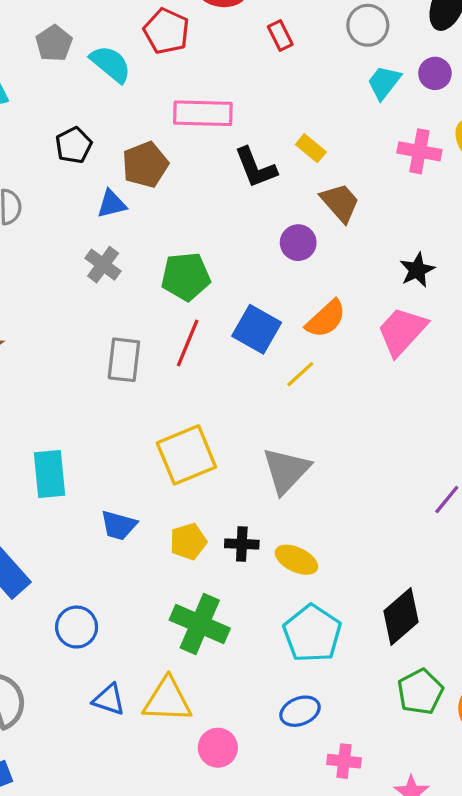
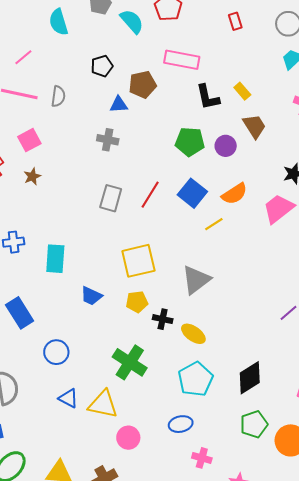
gray cross: (103, 265) -> (108, 140), turned -35
green pentagon: (186, 276) -> (190, 142), moved
yellow pentagon: (188, 542) -> (137, 302), moved

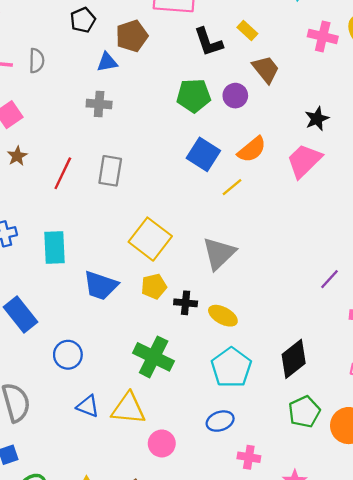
red line: (150, 195) -> (63, 173), moved
yellow square: (138, 261) -> (150, 239), turned -33
blue trapezoid: (91, 296) -> (101, 286), size x1.4

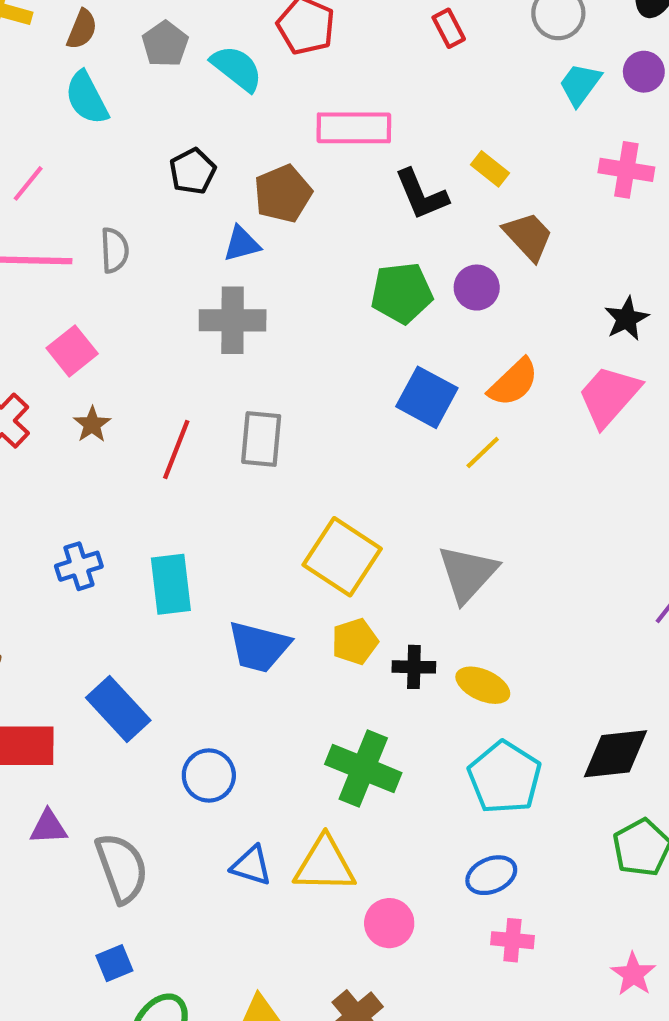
gray cross: (99, 104) -> (233, 320), size x1.4
black diamond: (294, 359) -> (615, 754), turned 36
pink cross: (249, 457) -> (512, 940), moved

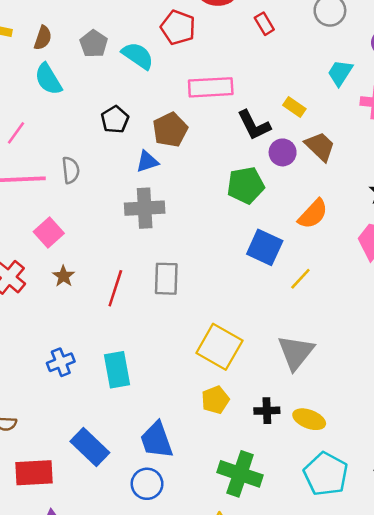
cyan trapezoid: (580, 84) -> (340, 73), moved
purple circle: (477, 288) -> (283, 152), moved
orange semicircle: (513, 382) -> (313, 214), moved
yellow pentagon: (355, 641) -> (215, 400), moved
blue trapezoid: (259, 647) -> (157, 440), moved, turned 60

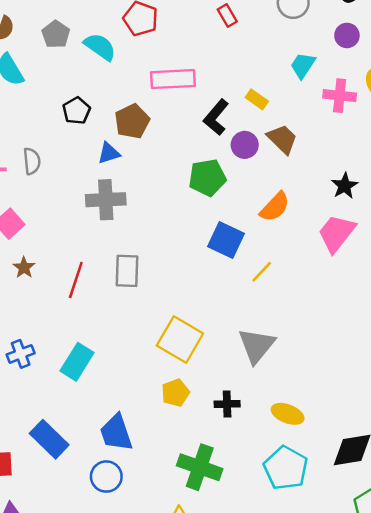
black L-shape: (254, 125) -> (216, 117), turned 66
cyan rectangle: (117, 370) -> (77, 362), turned 42
yellow ellipse: (309, 419) -> (288, 414), moved

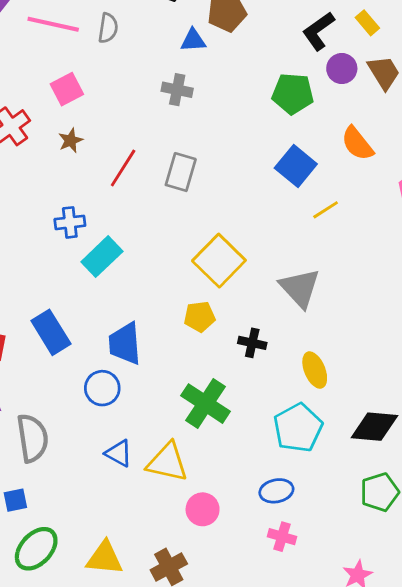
gray cross: (106, 200) -> (177, 90), size x0.7
orange semicircle: (275, 207) -> (357, 144), turned 84
gray triangle: (257, 346) -> (300, 288), turned -36
blue cross: (21, 354) -> (70, 222), moved
yellow ellipse: (288, 414) -> (315, 370), turned 32

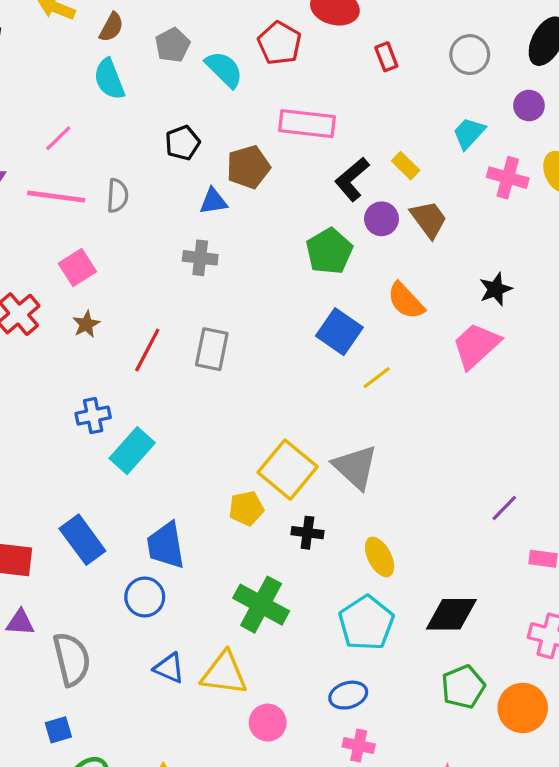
green pentagon: (293, 94) -> (329, 251), turned -30
yellow square: (219, 261) -> (288, 470), moved

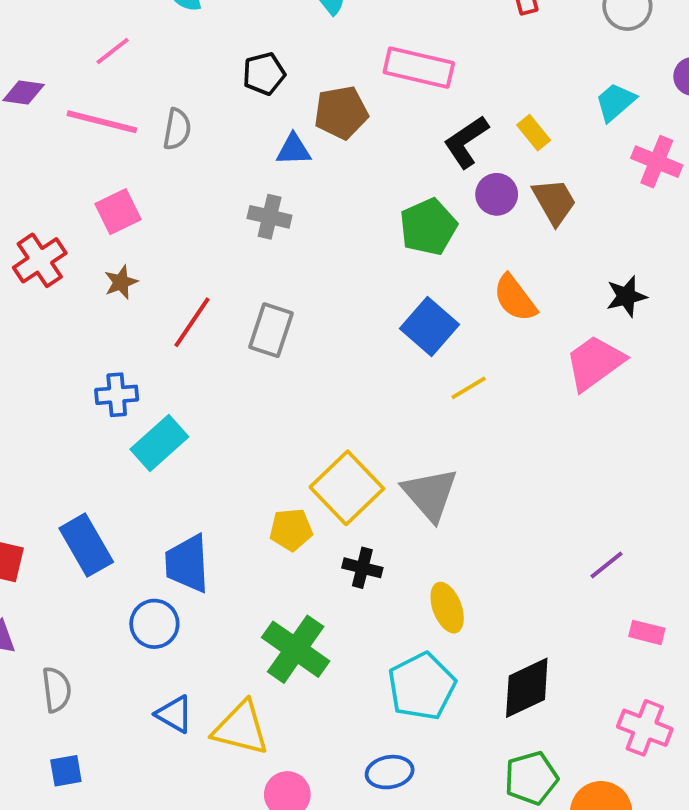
black diamond: (451, 614) -> (527, 688), turned -32
gray semicircle: (72, 659) -> (57, 690), size x0.7
blue square: (58, 730) -> (66, 771), moved

